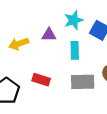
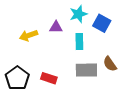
red rectangle: (41, 80) -> (49, 78), moved

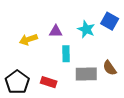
cyan star: (78, 14) -> (86, 29), moved, turned -30
blue square: (102, 23) -> (110, 21), moved
cyan rectangle: (79, 42) -> (66, 54), moved

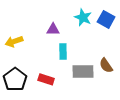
cyan star: (86, 29) -> (83, 17), moved
yellow arrow: (28, 39) -> (14, 41), moved

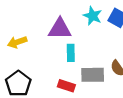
purple triangle: (53, 29) -> (60, 29), size x1.6
red rectangle: (46, 79) -> (66, 86), moved

